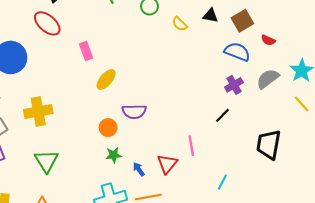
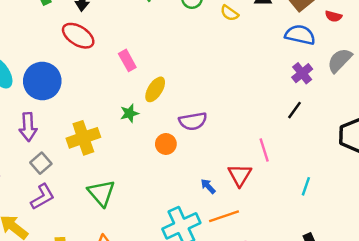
green star: (114, 155) -> (129, 113), moved

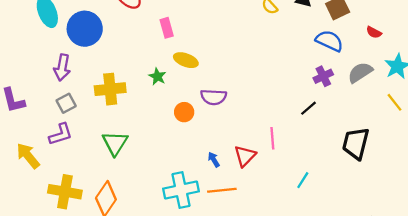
red semicircle: (333, 16) -> (374, 32), moved
yellow ellipse: (155, 89) -> (186, 60), turned 65
green star: (129, 113) -> (157, 77), turned 30

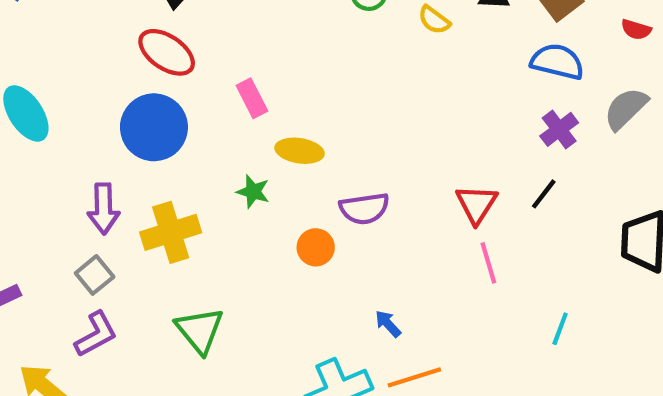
blue circle: (85, 29) -> (154, 127), moved
purple arrow: (62, 67) -> (104, 209), moved
red triangle: (245, 156) -> (476, 204), moved

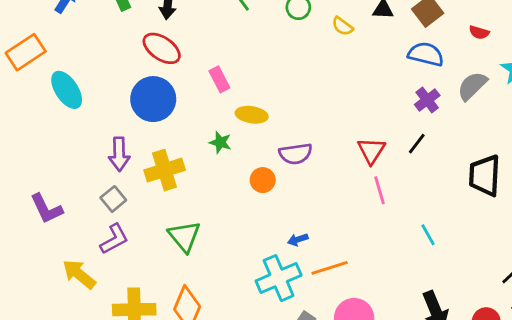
blue arrow: (388, 324) -> (298, 240), moved, turned -66
cyan line: (560, 329) -> (428, 235), turned -50

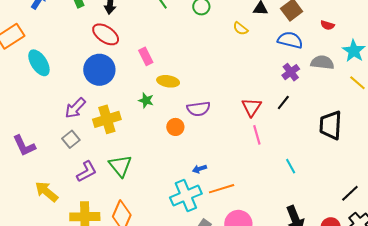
yellow semicircle: (342, 26) -> (240, 29), moved
gray semicircle: (472, 86) -> (322, 62), turned 50
purple arrow: (119, 154) -> (75, 108), turned 45
purple L-shape: (114, 239) -> (87, 172), moved

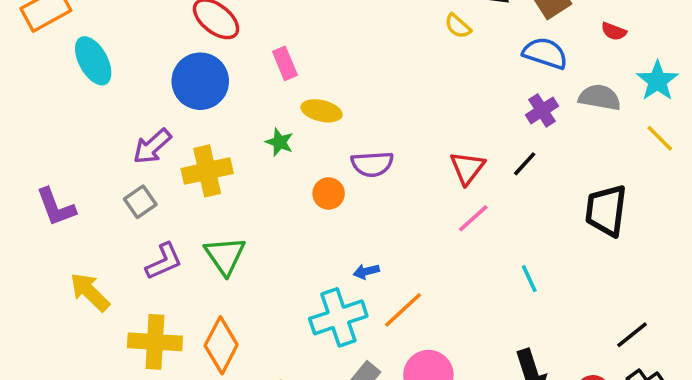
pink line: (257, 135) -> (473, 218), turned 60
orange line: (222, 189) -> (403, 310), turned -30

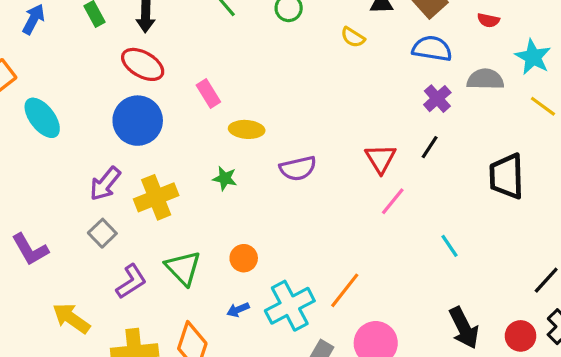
green star: (280, 142) -> (225, 178), moved
orange circle: (329, 193) -> (244, 258), moved
blue arrow: (366, 271) -> (238, 310), moved

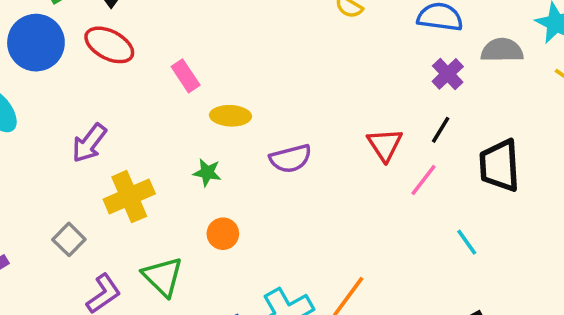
blue circle: (138, 121) -> (36, 43), moved
black trapezoid: (507, 176) -> (499, 166), moved
purple arrow: (105, 184) -> (89, 143), moved
pink line: (393, 201) -> (424, 180), moved
orange circle: (244, 258) -> (223, 234), moved

